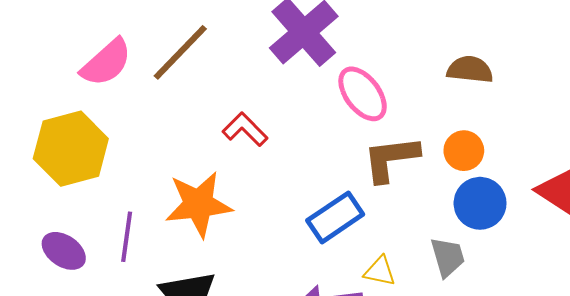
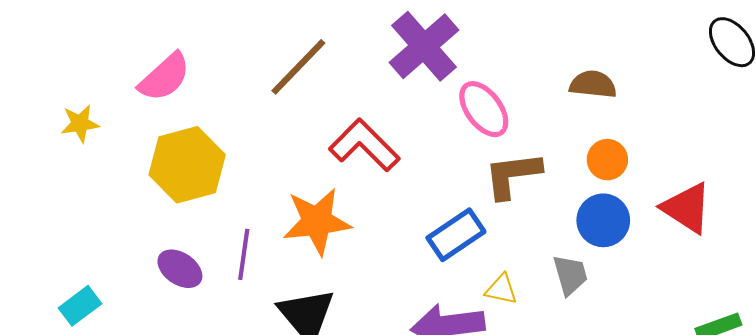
pink semicircle: (106, 63) -> (164, 77), moved
red L-shape: (245, 129) -> (364, 145), size x1.5
orange circle: (464, 151) -> (607, 160), moved

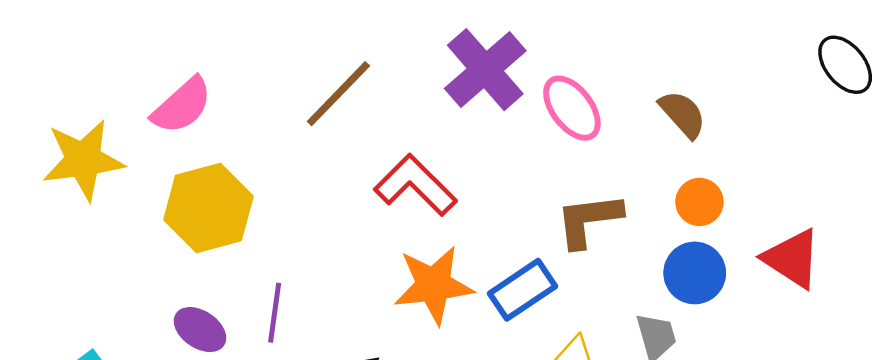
brown semicircle: (593, 84) -> (683, 114), turned 42
pink ellipse: (484, 109) -> (572, 108), moved
yellow star: (80, 124) -> (83, 160), size x1.8
orange star: (317, 221) -> (433, 285), moved

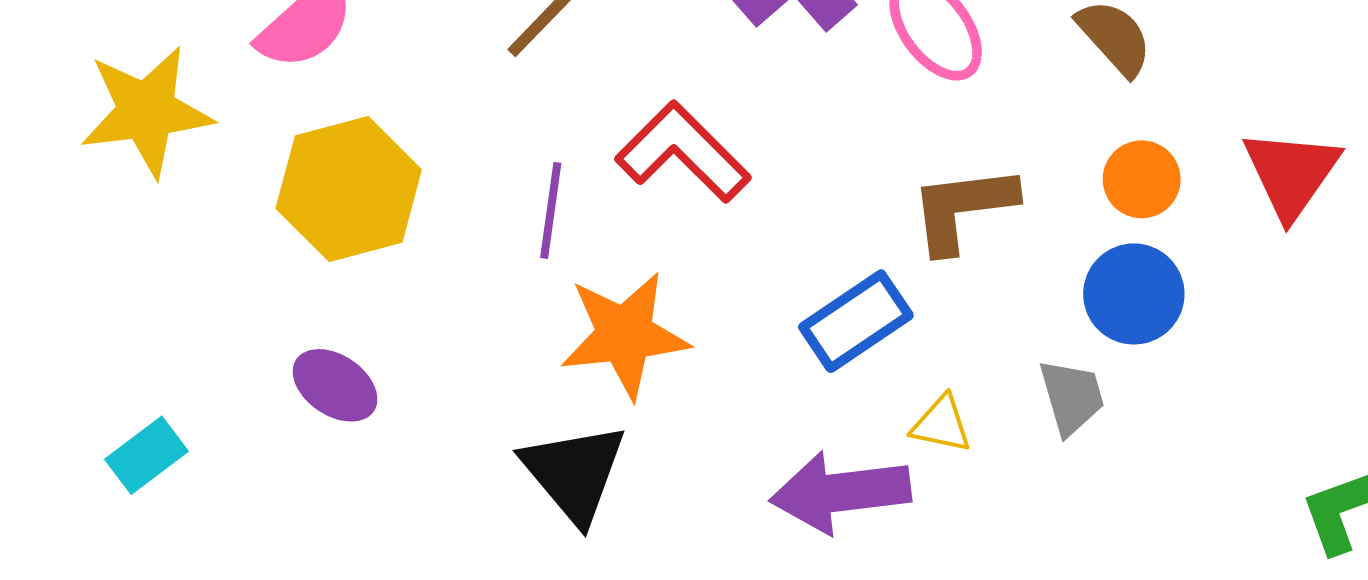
red triangle: (792, 259) -> (1291, 173), moved, turned 32
orange star: (433, 285) -> (625, 335), moved
purple line: (275, 313) -> (551, 210), moved

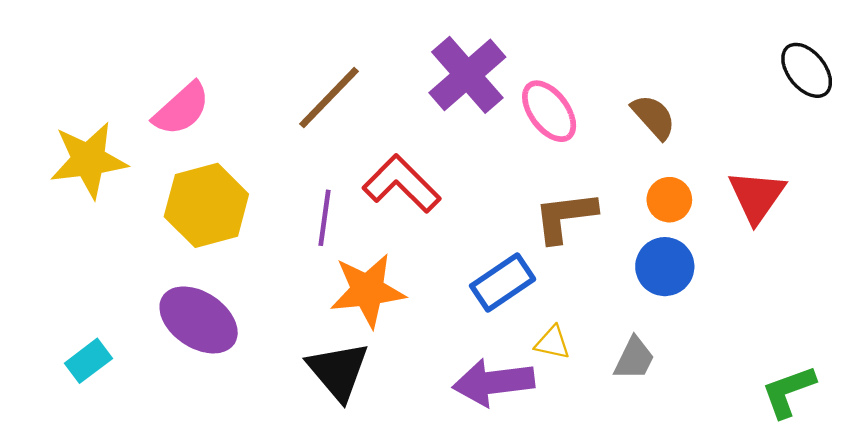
purple ellipse: (335, 385) -> (199, 320), size x1.6
gray trapezoid: (1072, 397) -> (634, 359), moved, turned 42

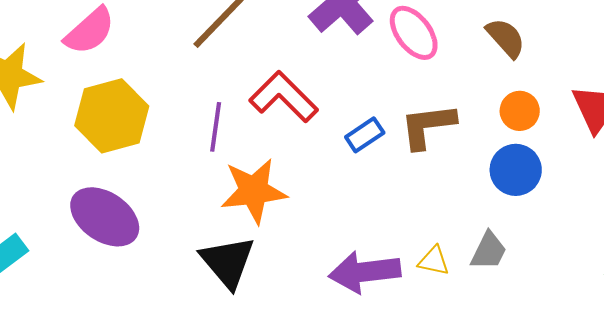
blue rectangle: (503, 282) -> (365, 135), moved, size x0.7
yellow triangle: (552, 343) -> (434, 261), moved

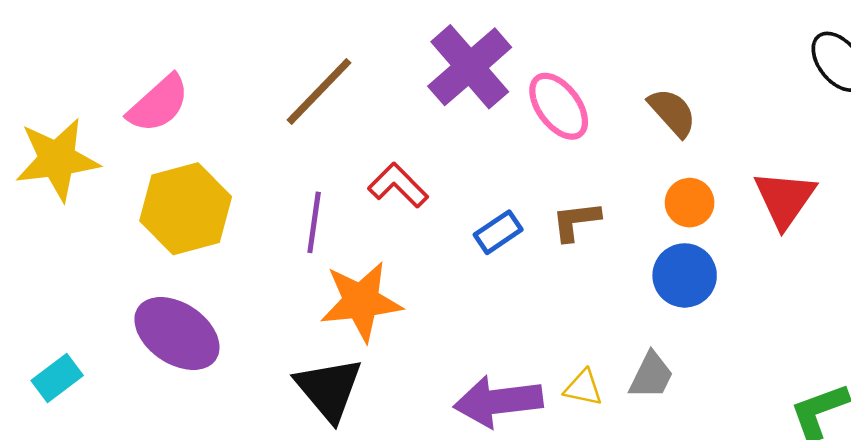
red L-shape: (284, 97) -> (398, 185), size x0.7
brown L-shape: (428, 126) -> (576, 221), size x0.7

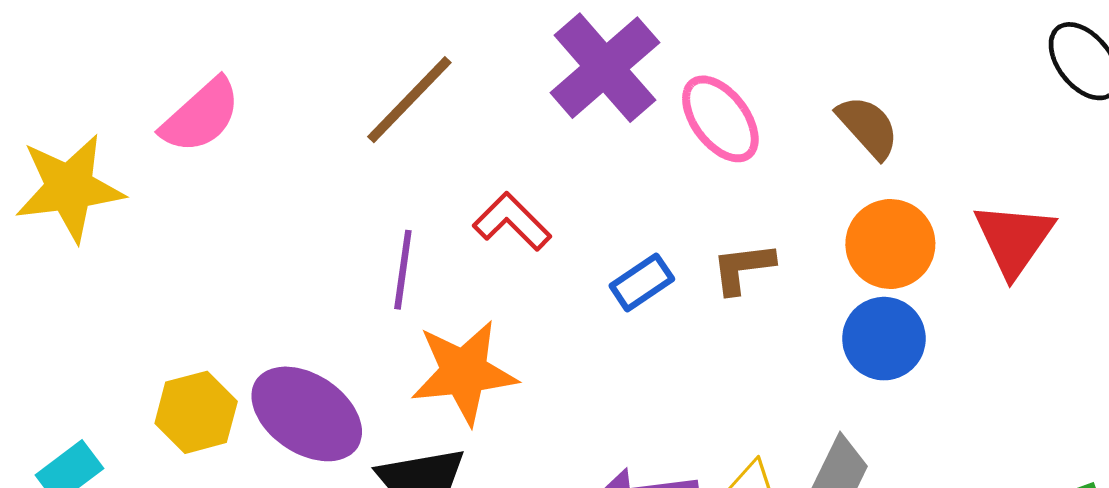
orange circle: (690, 203) -> (890, 244), size x1.4
yellow hexagon: (186, 209) -> (196, 412), moved, size x0.7
purple ellipse: (177, 334) -> (307, 414), moved

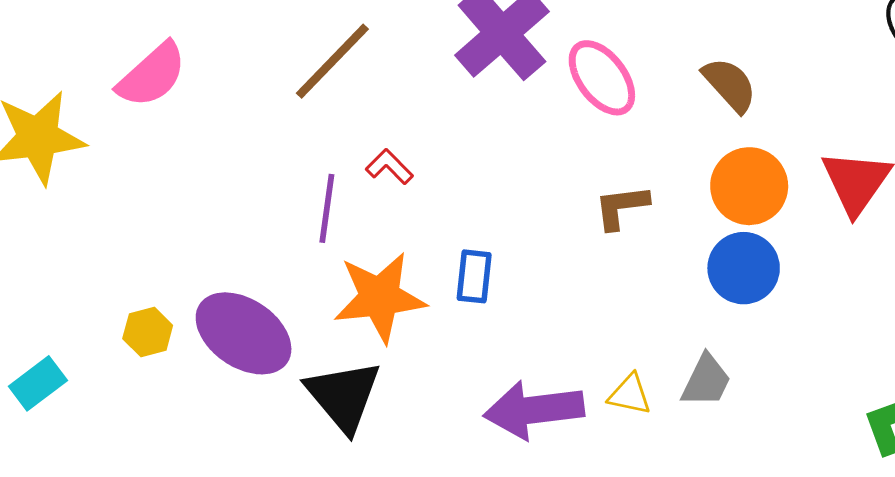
red L-shape: (512, 222) -> (389, 167), moved, size x0.7
blue rectangle: (642, 282) -> (474, 276), moved, turned -50
yellow hexagon: (196, 412) -> (148, 332), size x0.7

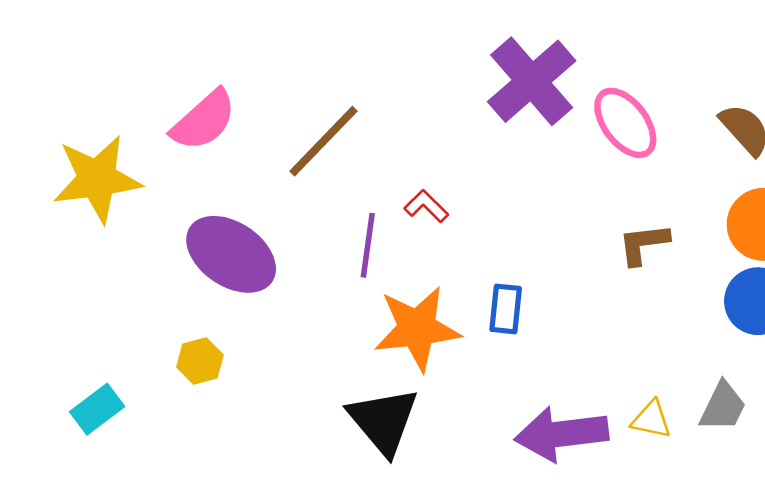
brown line: (332, 61) -> (323, 141), moved
purple ellipse: (244, 333) -> (231, 254), moved

